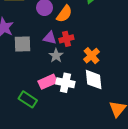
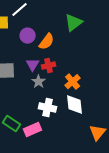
purple triangle: (50, 38) -> (33, 65), turned 48
pink rectangle: (48, 82) -> (33, 130), moved

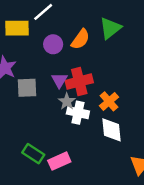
orange semicircle: (47, 42) -> (80, 39), moved
red cross: (49, 66) -> (79, 82), size x1.5
white cross: (48, 108) -> (78, 113), moved

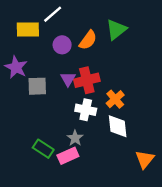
gray star: (67, 101) -> (75, 138), moved

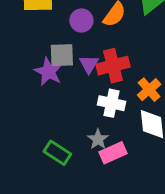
purple star: (16, 67) -> (48, 72), moved
gray square: (37, 86) -> (62, 55), moved
pink rectangle: (68, 156) -> (113, 153), moved

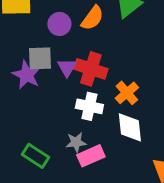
red cross: (113, 66) -> (91, 69), turned 32
gray star: (98, 139) -> (76, 142), turned 30

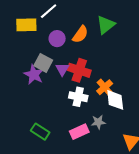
gray square: (40, 58) -> (43, 63), turned 30
white diamond: (130, 127) -> (115, 100), moved
gray star: (76, 142) -> (98, 122), moved

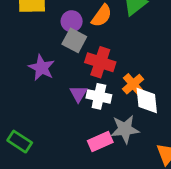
gray square: (43, 63) -> (74, 40), moved
purple triangle: (62, 69) -> (78, 94), moved
gray star: (98, 122) -> (125, 129), size x1.5
green rectangle: (40, 132) -> (20, 142), moved

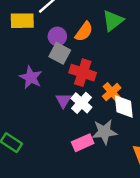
white cross: (99, 96) -> (81, 103), turned 30

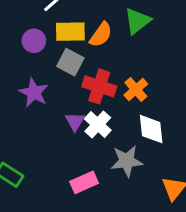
yellow rectangle: (22, 21) -> (70, 32), moved
purple circle: (57, 36) -> (34, 41), moved
orange cross: (112, 92) -> (136, 89), moved
pink rectangle: (83, 143) -> (84, 182), moved

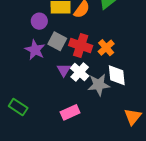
purple circle: (34, 41) -> (39, 21), moved
gray square: (70, 62) -> (57, 41), moved
gray star: (127, 161) -> (99, 85), moved

